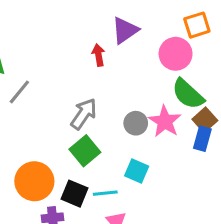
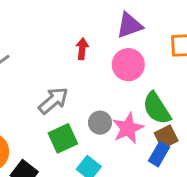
purple triangle: (125, 30) -> (130, 25), moved
pink circle: (176, 54) -> (128, 65), moved
green square: (85, 151) -> (63, 138), moved

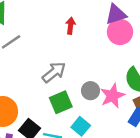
red arrow: (82, 49) -> (71, 26), moved
pink circle: (128, 65) -> (120, 32), moved

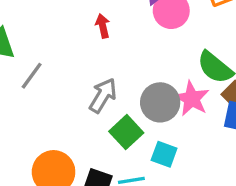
gray circle: (90, 91) -> (160, 102), size x1.5

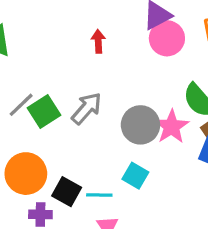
gray line: (32, 76) -> (21, 105), moved
green square: (126, 132) -> (44, 111), moved

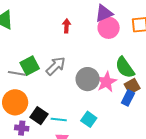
gray line: (21, 105) -> (17, 73), moved, turned 48
cyan square: (135, 176) -> (89, 119), moved

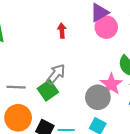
green square: (30, 66) -> (48, 90), moved
gray circle: (88, 79) -> (98, 97), moved

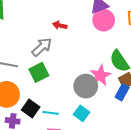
red arrow: (62, 31) -> (60, 25), moved, turned -80
gray arrow: (56, 74) -> (42, 47), moved

